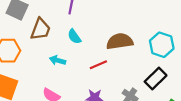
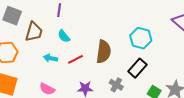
brown semicircle: (120, 41) -> (104, 52), moved, turned 110
red line: (98, 65) -> (76, 59), moved

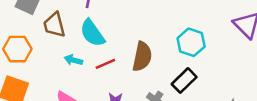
brown trapezoid: (34, 32) -> (54, 25), turned 145
cyan semicircle: (64, 36) -> (92, 33), size x1.6

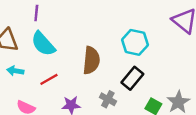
cyan arrow: (73, 60) -> (15, 71), moved
red line: (105, 64) -> (49, 79), moved

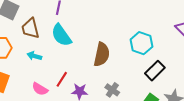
black rectangle: (132, 78) -> (155, 71), moved
red line: (49, 79) -> (62, 79), moved, turned -35

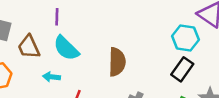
cyan hexagon: (141, 43) -> (185, 38), moved
cyan arrow: (34, 56) -> (52, 77), moved

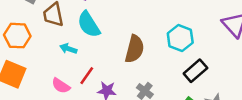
cyan hexagon: (185, 38) -> (180, 38), moved

